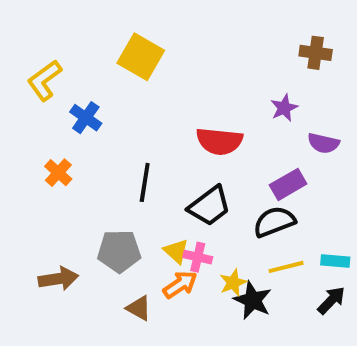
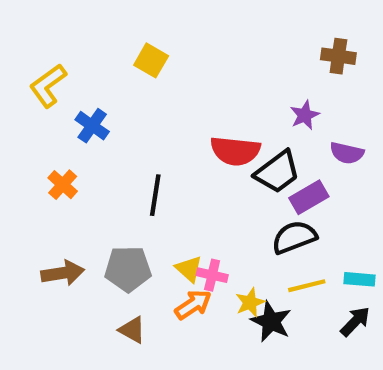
yellow square: (141, 57) -> (151, 60), size x0.7
black trapezoid: (210, 206) -> (277, 172), moved
brown arrow: (58, 279) -> (63, 273), moved
brown triangle: (139, 308) -> (132, 330), moved

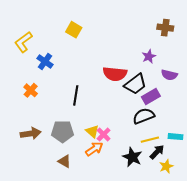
pink cross: (212, 275) -> (104, 134), turned 32
yellow star: (250, 302) -> (166, 166), moved
black arrow: (355, 321) -> (157, 152), moved

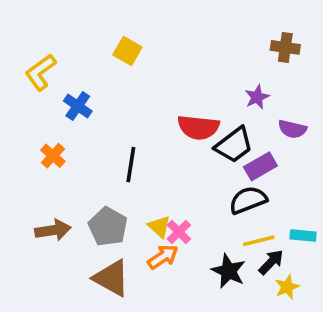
gray pentagon: (62, 131) -> (108, 227), turned 30
brown triangle: (65, 161) -> (111, 278), size x1.6

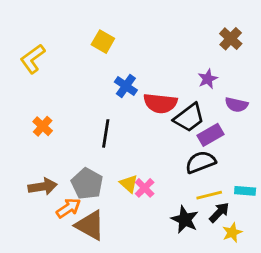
brown cross: (285, 47) -> (231, 39), turned 35
blue cross: (78, 106) -> (126, 86), moved
orange arrow: (163, 257) -> (68, 208), moved

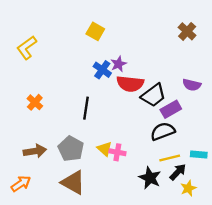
yellow square: (103, 42) -> (95, 31), moved
purple star: (208, 79) -> (119, 64), moved
pink cross: (145, 188) -> (117, 152), turned -35
orange arrow: (68, 208) -> (21, 184), moved

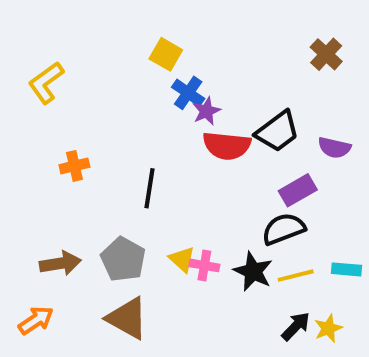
blue cross: (102, 70) -> (188, 93), moved
black trapezoid: (153, 95) -> (277, 131), moved
orange cross: (35, 102) -> (74, 166), moved, turned 35
black arrow: (178, 172) -> (296, 326), moved
black star: (150, 178) -> (253, 271), moved

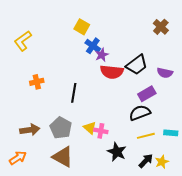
black star: (253, 271) -> (117, 152), moved

